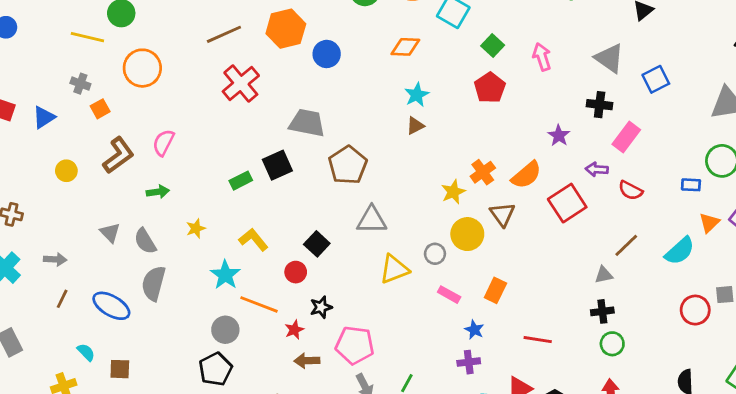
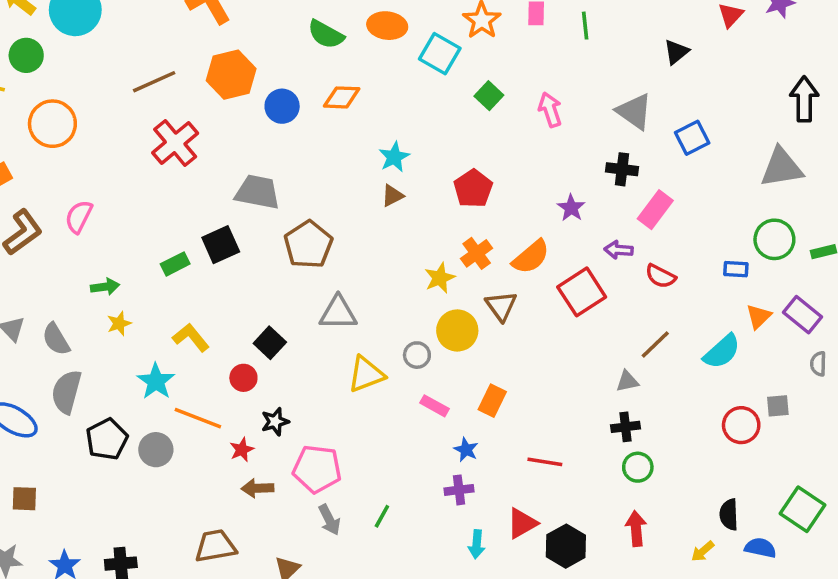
orange diamond: (405, 47) -> (342, 97), moved
red pentagon: (490, 88) -> (473, 189), moved
green arrow: (158, 192) -> (105, 287), moved
black pentagon: (215, 369) -> (107, 439), moved

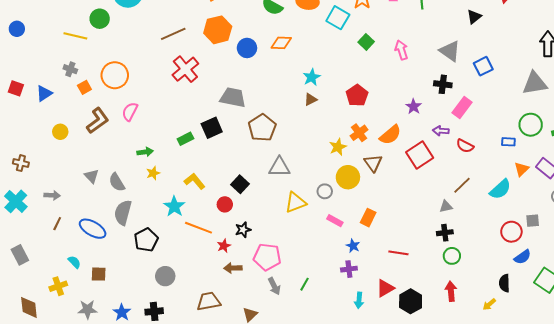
orange circle: (52, 124) -> (115, 75), moved
gray circle: (156, 450) -> (165, 276), moved
blue semicircle: (760, 548) -> (523, 257), moved, turned 132

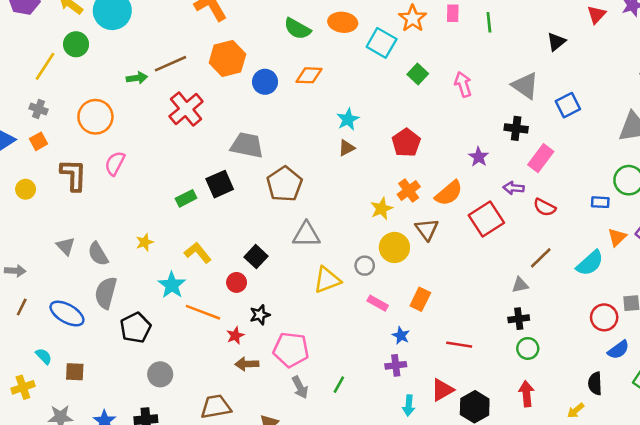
yellow line: (75, 36) -> (45, 66), turned -70
orange square: (84, 87) -> (38, 141), moved
brown L-shape: (98, 121) -> (73, 175), turned -52
green arrow: (145, 152) -> (137, 78), moved

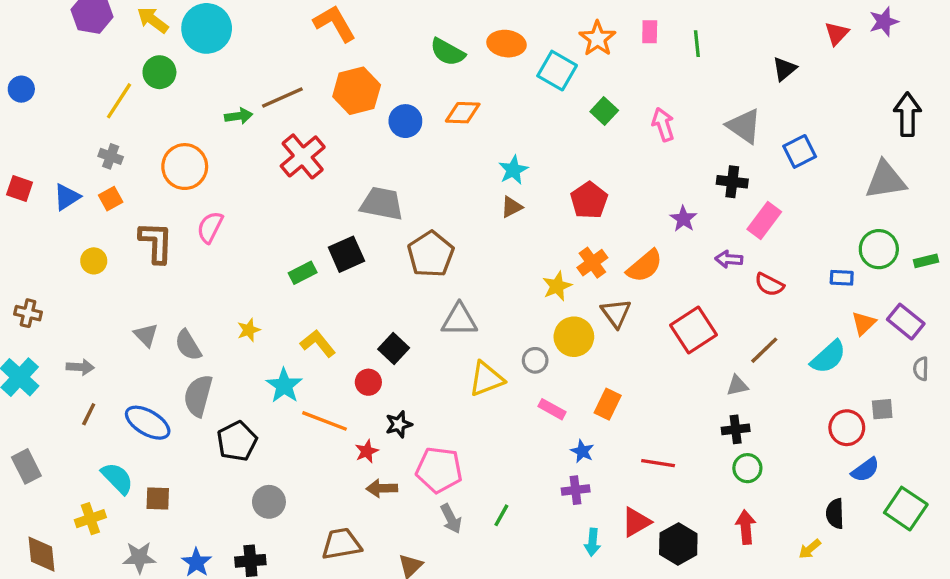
red square: (486, 219) -> (693, 330), moved
cyan semicircle: (44, 356) -> (117, 478), size x1.5

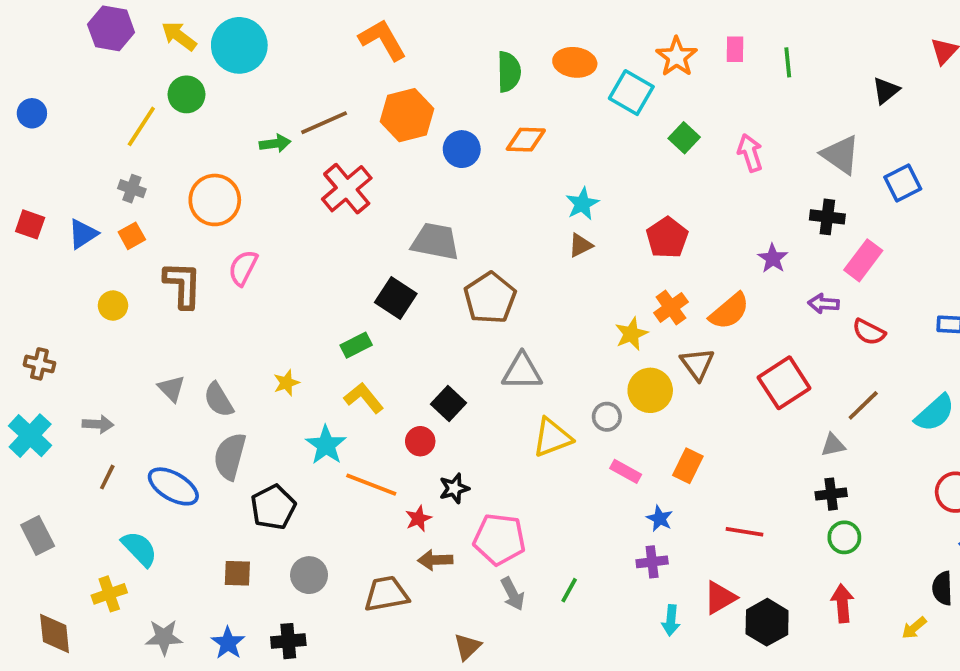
green semicircle: (448, 52) -> (509, 72), turned -120
black square: (346, 254) -> (396, 298), turned -33
green rectangle: (303, 273) -> (356, 345), moved
brown square: (158, 498) -> (237, 573), moved
brown trapezoid: (341, 544) -> (386, 594), moved

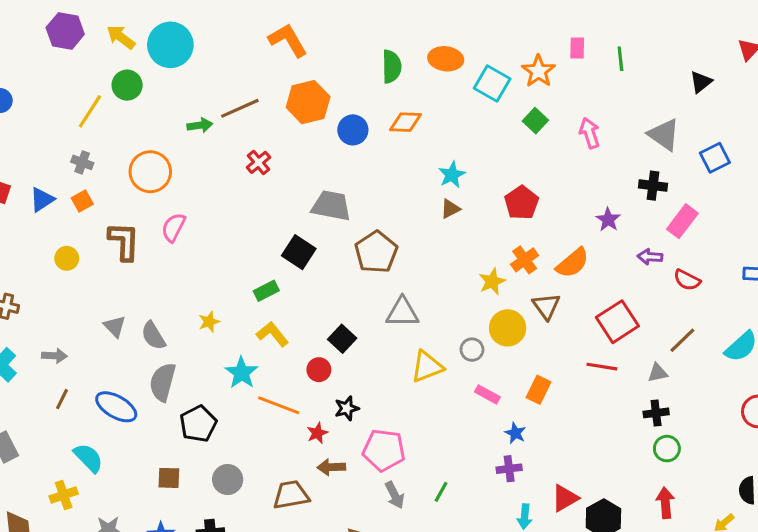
orange star: (677, 57) -> (539, 71), moved
red cross: (347, 189) -> (259, 162), size x0.6
red line: (744, 532) -> (602, 367), moved

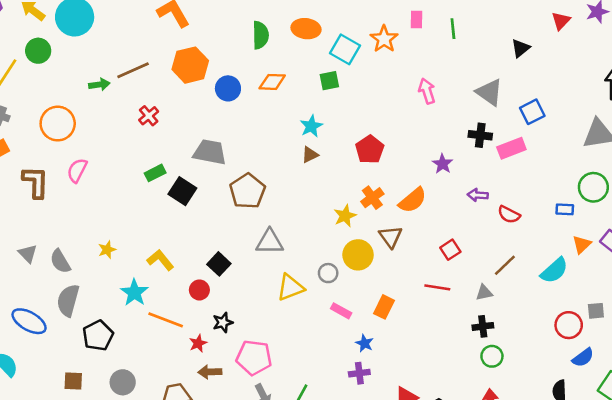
green square: (535, 121) -> (329, 81), moved, turned 36
pink rectangle: (682, 221) -> (511, 148), moved, turned 32
green rectangle: (266, 291) -> (155, 173), moved
red square: (617, 322) -> (450, 250), size x0.6

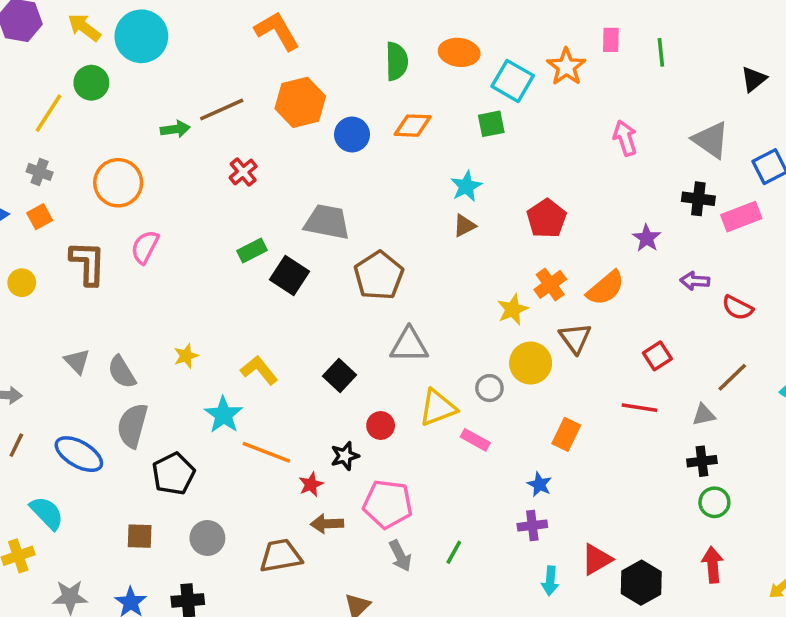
red circle: (199, 290) -> (381, 426), moved
pink rectangle: (341, 311) -> (475, 440), moved

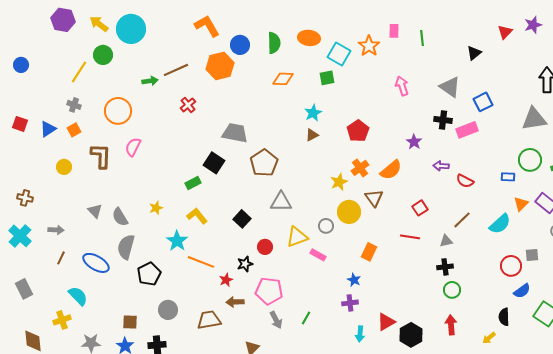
blue circle: (352, 135) -> (240, 45), moved
green rectangle: (252, 251) -> (193, 183), moved
brown square: (140, 536) -> (130, 322), moved

